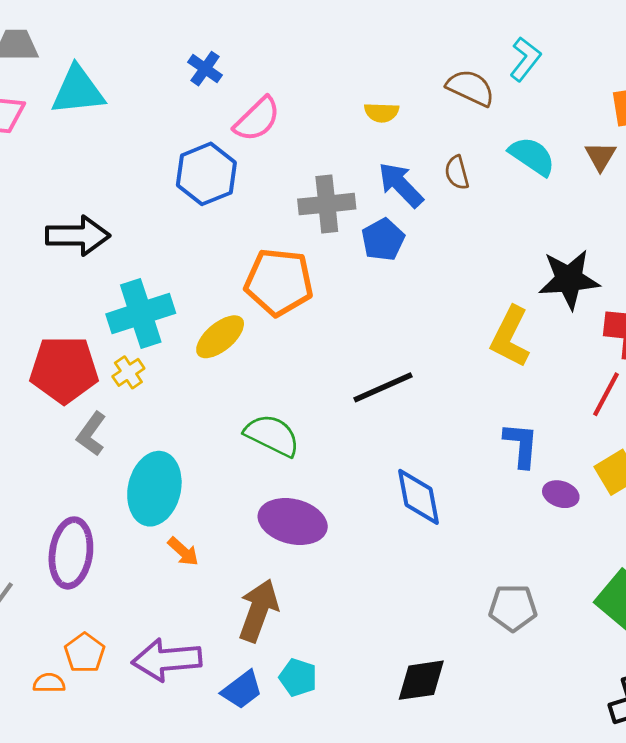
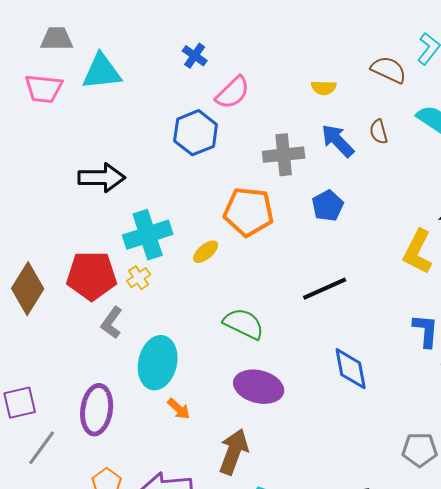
blue pentagon: (383, 240) -> (328, 206), moved
yellow ellipse: (220, 337) -> (206, 252), size x0.7

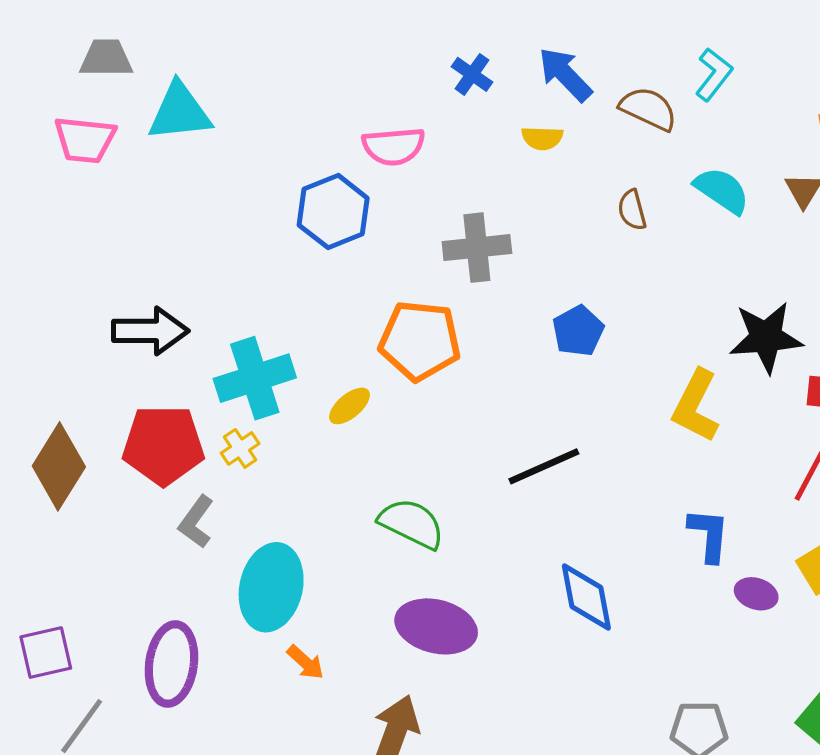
blue cross: (195, 56) -> (472, 74), moved
pink semicircle: (233, 93) -> (394, 146), turned 39
blue arrow: (338, 141) -> (565, 74), moved
black arrow: (102, 178) -> (150, 331), moved
blue pentagon: (328, 206) -> (578, 331), moved

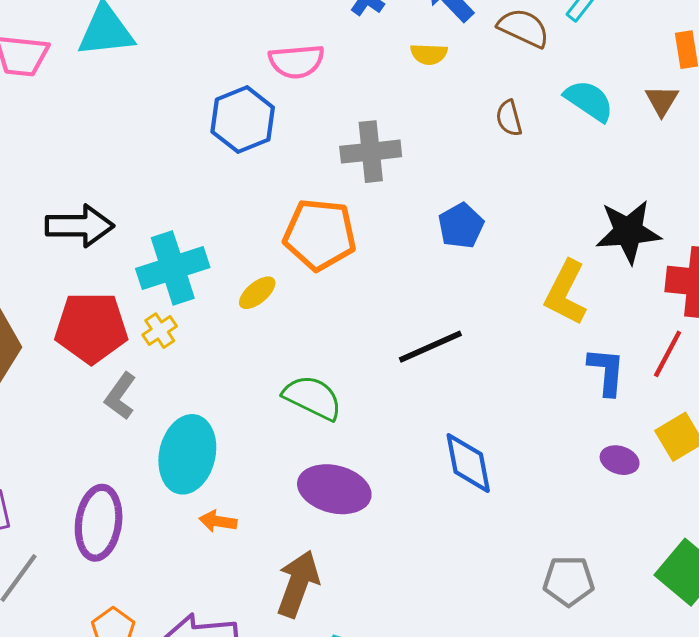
blue L-shape: (709, 535) -> (606, 371), moved
orange arrow: (305, 662) -> (218, 521), turned 147

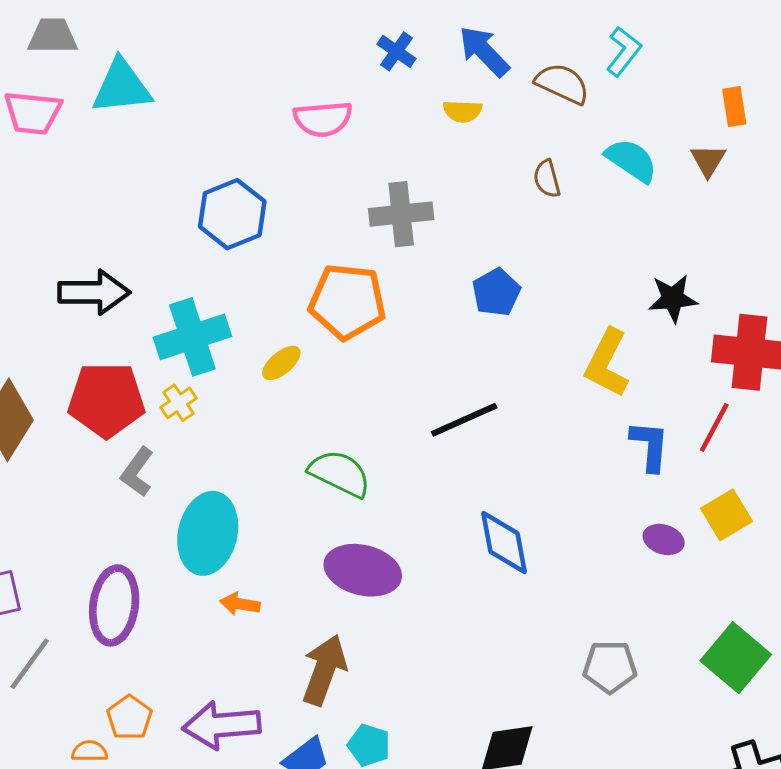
blue hexagon: (243, 120) -> (232, 214), moved
black star: (628, 232) -> (673, 298), size x0.7

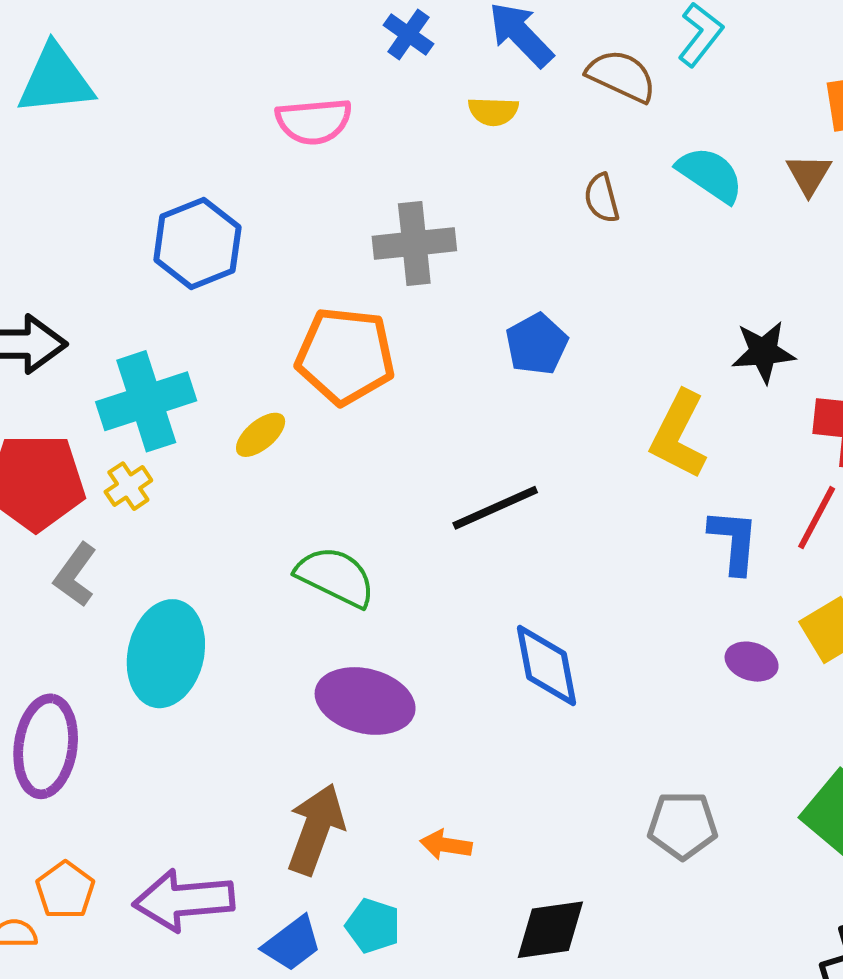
orange arrow: (240, 604) -> (446, 845), moved

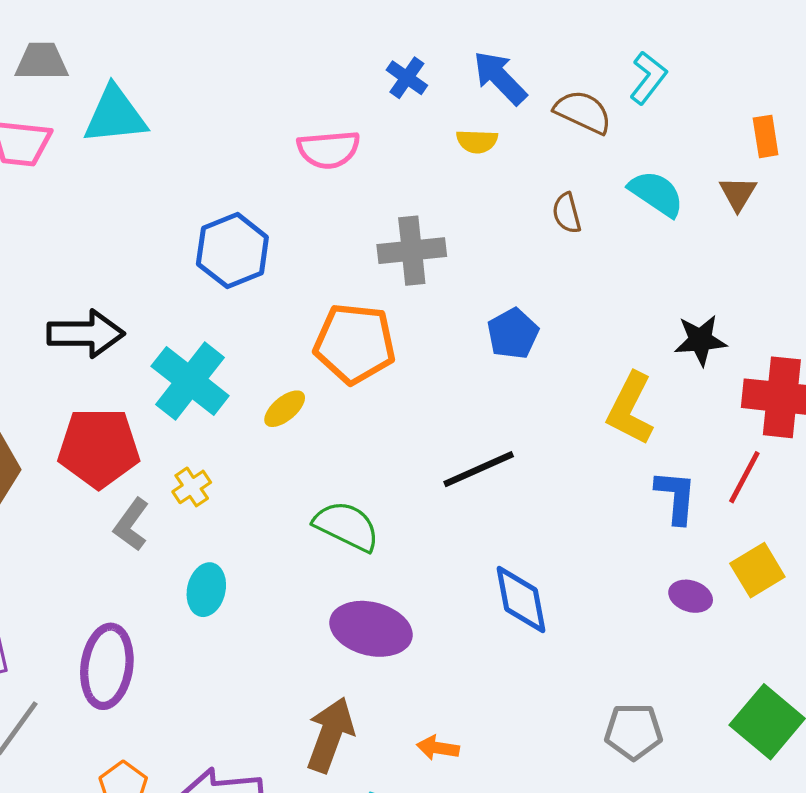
cyan cross: (146, 401) -> (190, 381), turned -34
yellow cross: (128, 486) -> (192, 487), moved
cyan ellipse: (166, 654) -> (206, 590), size x0.6

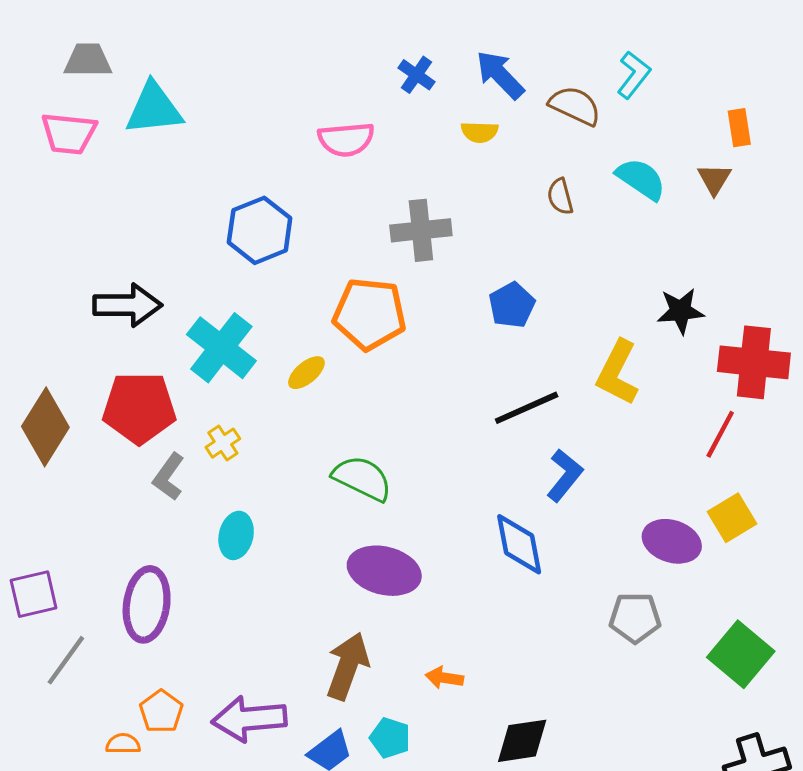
black line: (479, 469) -> (527, 408), moved
blue L-shape: (676, 497) -> (565, 475), moved, turned 34
purple ellipse: (691, 596) -> (672, 541), size x1.5
gray pentagon: (634, 732) -> (635, 618), moved

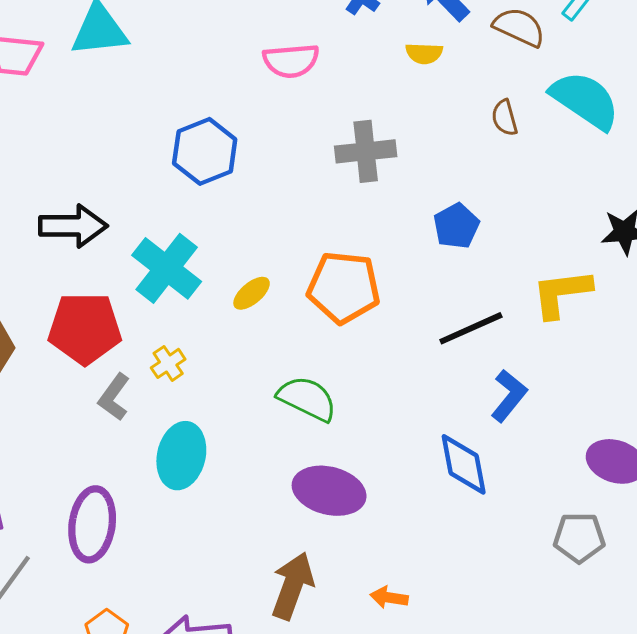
cyan semicircle: (641, 179) -> (585, 100), size x1.4
orange pentagon: (370, 314) -> (344, 287), moved
yellow L-shape: (617, 373) -> (562, 293), turned 56
cyan ellipse: (236, 535) -> (181, 456), size x1.4

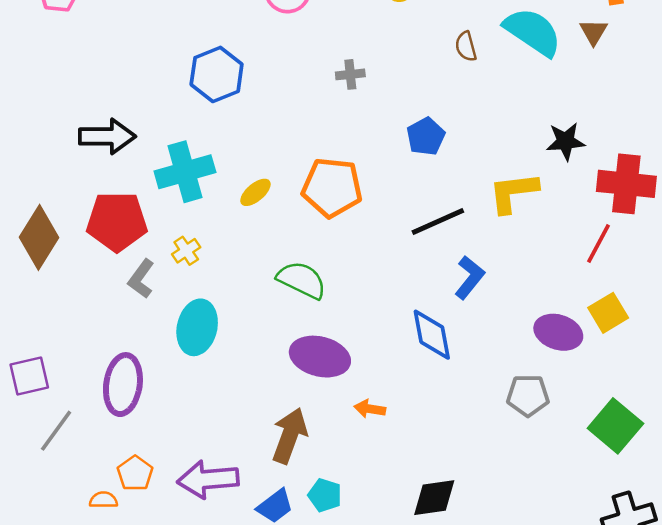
gray cross: (366, 151) -> (350, 74), size x0.6
cyan cross: (167, 268) -> (185, 172), turned 36
orange arrow: (389, 597) -> (370, 409), moved

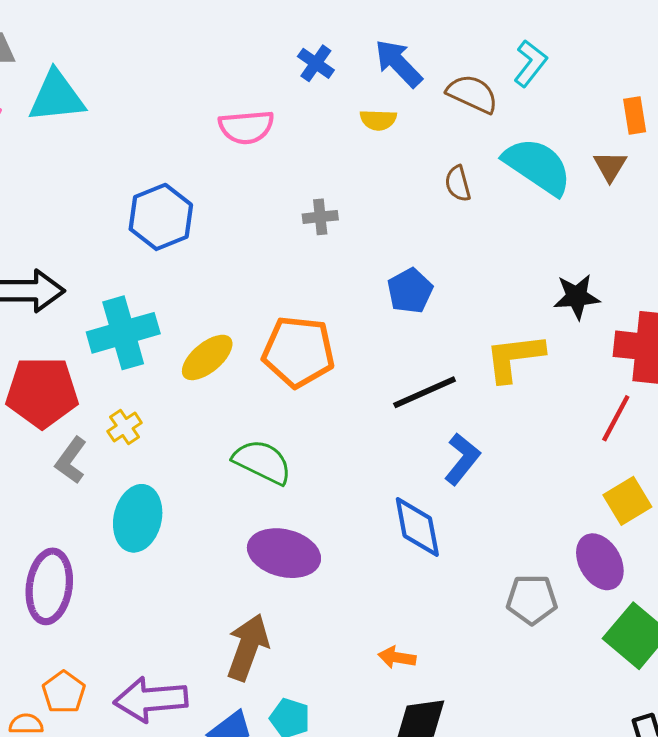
yellow ellipse: (255, 192) -> (207, 357), size x1.4
purple ellipse: (558, 332) -> (600, 562), moved, turned 42
orange arrow: (370, 409) -> (397, 657), moved

